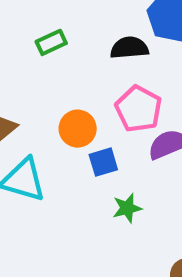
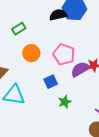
black semicircle: (129, 48) -> (58, 15), moved
orange circle: (78, 129) -> (31, 53), moved

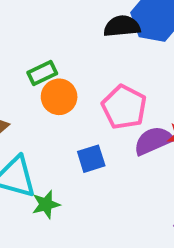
green rectangle: (19, 29) -> (42, 73), moved
green star: (65, 102) -> (46, 204), moved

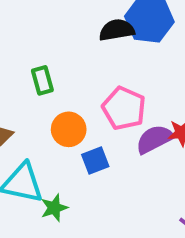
green rectangle: (42, 73) -> (42, 80), turned -76
orange circle: (59, 97) -> (69, 129), moved

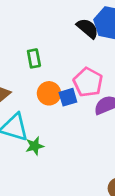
black semicircle: (117, 30) -> (87, 28), turned 45
blue square: (95, 160) -> (68, 97), moved

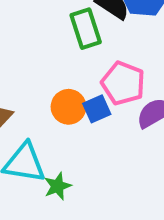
green rectangle: (34, 58) -> (86, 29), moved, size x1.4

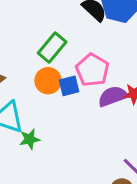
green rectangle: (86, 29) -> (52, 48), moved, turned 48

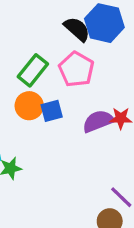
pink pentagon: (92, 70) -> (76, 69), moved

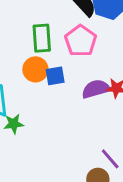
green rectangle: (33, 70) -> (42, 38), turned -48

